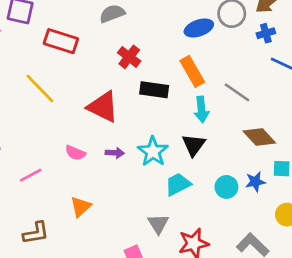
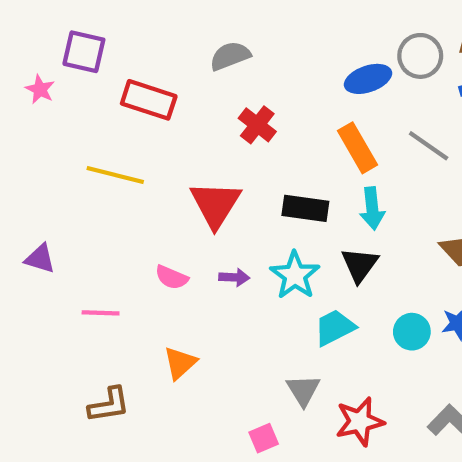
yellow line: (40, 88) -> (115, 175), turned -32
black rectangle: (154, 90) -> (305, 208), moved
gray line: (237, 92) -> (429, 146), moved
red triangle: (103, 107) -> (215, 204), turned 36
pink line: (31, 175) -> (101, 313), turned 30

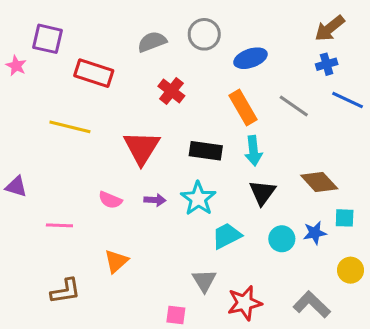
gray circle: (420, 56) -> (204, 34), moved
black triangle: (360, 265) -> (262, 193), moved
pink square: (264, 438) -> (176, 315), turned 30

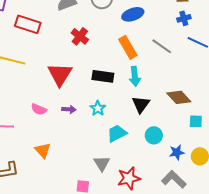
cyan star: (198, 198) -> (98, 108), size x0.7
blue star: (315, 233) -> (177, 152), moved
orange triangle: (116, 261) -> (43, 150), turned -30

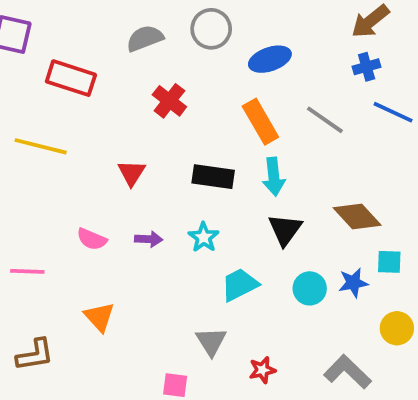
red triangle: (60, 74) -> (132, 173), size x0.6
blue star: (177, 152) -> (353, 283), moved
red star: (129, 178) -> (262, 370), size x0.6

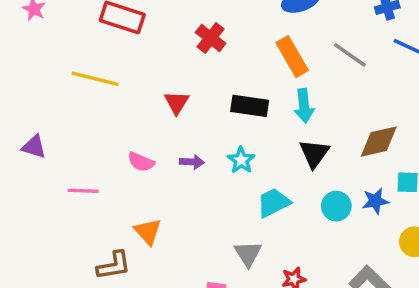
brown diamond: (357, 216) -> (379, 142), turned -60
brown L-shape: (35, 355) -> (114, 266), moved

